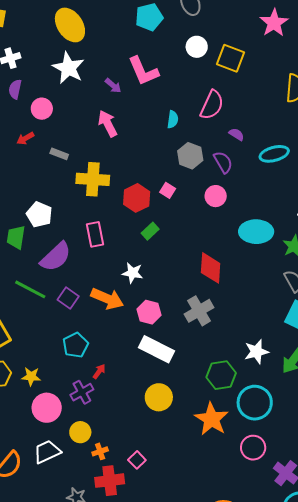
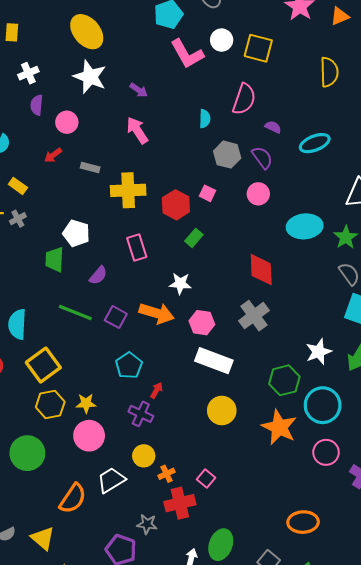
pink L-shape: (143, 71) -> (187, 54), moved
purple semicircle: (56, 257) -> (98, 275), size x0.6
purple cross: (82, 392) -> (141, 414), turned -30
pink circle: (47, 408) -> (89, 436), moved

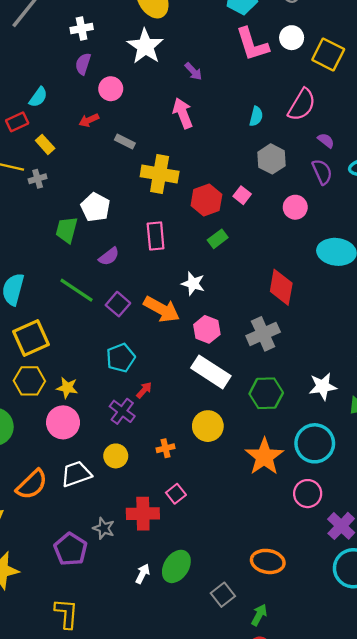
purple semicircle: (262, 158) -> (322, 172), moved
green hexagon: (284, 380) -> (266, 393), moved
orange cross: (167, 474) -> (165, 448), moved

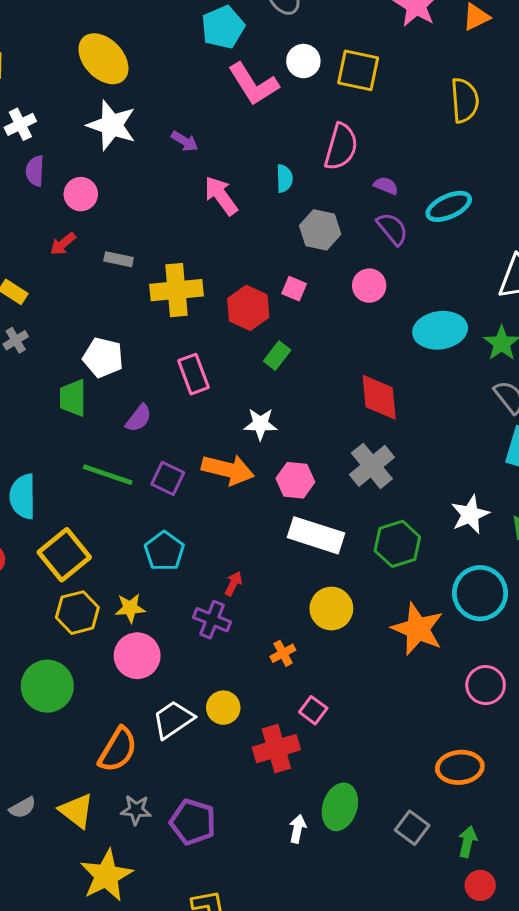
pink arrow: (183, 113) -> (221, 196), moved
cyan pentagon: (121, 358) -> (164, 551), moved
yellow circle: (116, 456) -> (223, 708), moved
pink circle: (308, 494) -> (486, 685), moved
gray star: (104, 528) -> (136, 810), moved

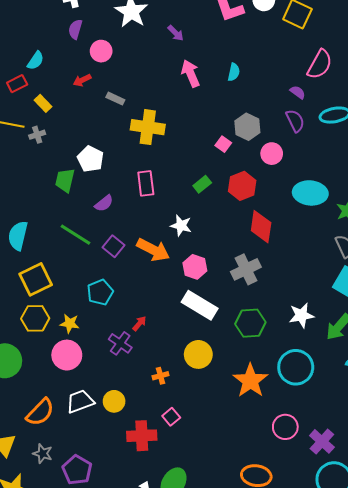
pink semicircle: (341, 147) -> (320, 64), moved
gray hexagon: (320, 230) -> (247, 127), moved
red hexagon: (248, 308) -> (242, 186), moved

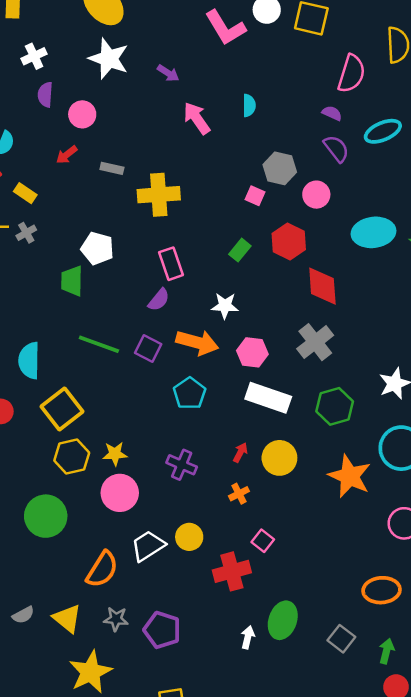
purple semicircle: (104, 203) -> (159, 300), moved
cyan pentagon: (100, 292) -> (190, 393), moved
red arrow: (139, 324) -> (240, 452), moved

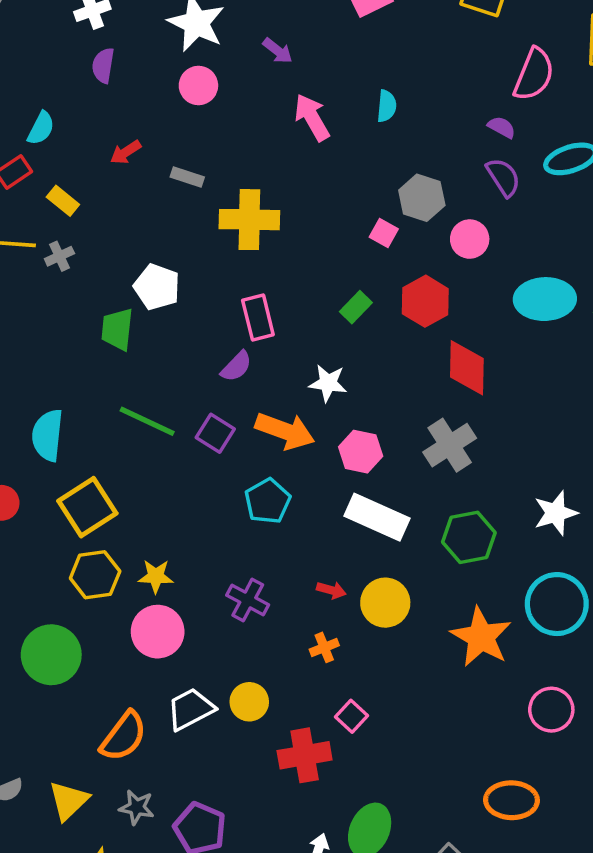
pink circle: (82, 114) -> (198, 86), moved
red arrow: (240, 452) -> (331, 590), turned 72
yellow triangle: (67, 619) -> (69, 801), turned 32

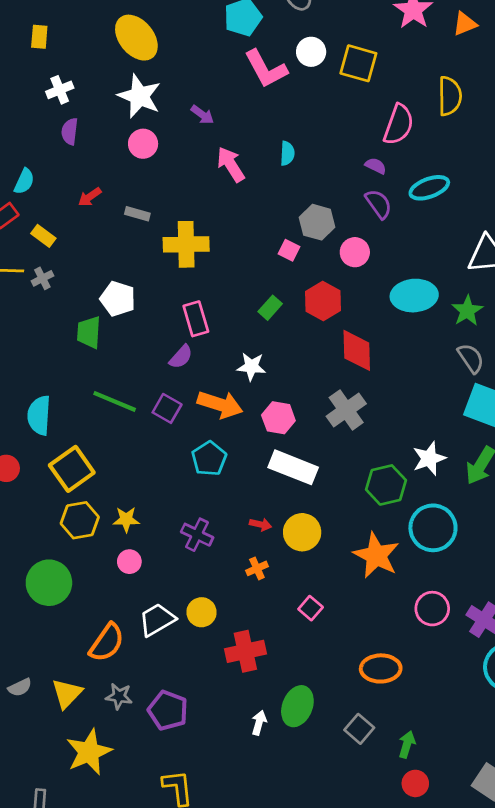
green hexagon: (469, 537) -> (386, 485), moved
pink circle: (158, 632) -> (129, 562), size x0.6
pink square: (352, 716) -> (311, 608), moved
orange ellipse: (511, 800) -> (381, 668), moved

